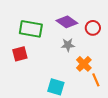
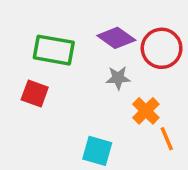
red circle: (93, 28) -> (162, 48), size x1.5
red square: (20, 54) -> (35, 93), turned 35

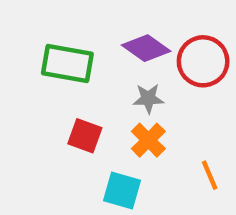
red square: (35, 93) -> (85, 136), moved
orange cross: (146, 111) -> (148, 140), moved

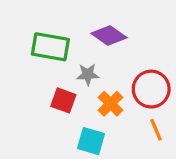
red circle: (203, 61) -> (151, 89), moved
gray star: (148, 99) -> (88, 74), moved

